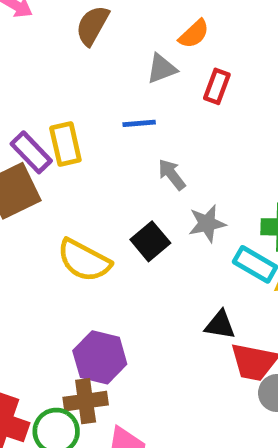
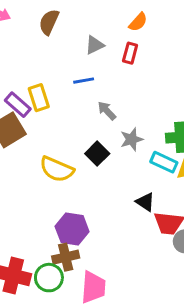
orange semicircle: (194, 34) -> (138, 22), moved
black triangle: (220, 325) -> (145, 202), turned 30

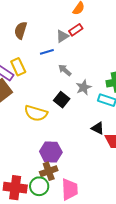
brown semicircle: (49, 22) -> (21, 30), moved
gray triangle: (95, 45) -> (62, 36), moved
red rectangle: (130, 53) -> (76, 30), turned 48

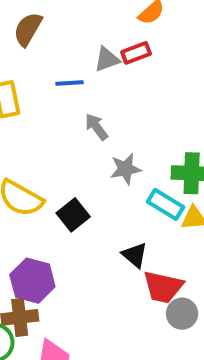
black square: (62, 100) -> (73, 215), moved

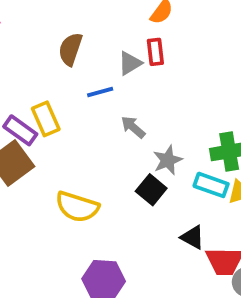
brown semicircle: (28, 29) -> (70, 49), moved
red rectangle: (136, 53) -> (155, 52), turned -64
black square: (73, 215) -> (151, 190), moved

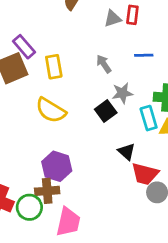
blue line: (100, 92) -> (144, 55), moved
yellow rectangle: (46, 119) -> (54, 67), moved
cyan rectangle: (211, 185) -> (149, 118), turned 40

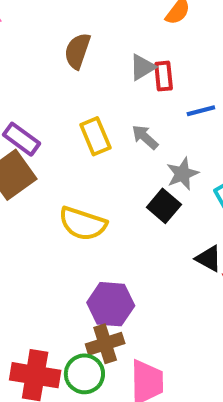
red rectangle: (132, 15) -> (164, 76), moved
yellow rectangle: (54, 67) -> (95, 136), moved

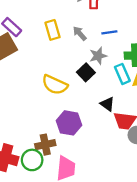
blue line: (201, 111) -> (109, 32), moved
yellow semicircle: (83, 224) -> (55, 85), moved
purple hexagon: (111, 304) -> (69, 123), moved

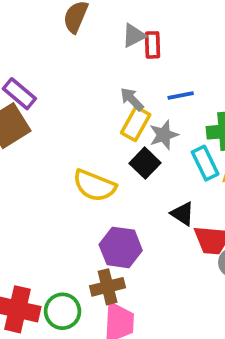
yellow rectangle: (53, 30) -> (136, 124), moved, turned 48
brown cross: (45, 145) -> (108, 287), moved

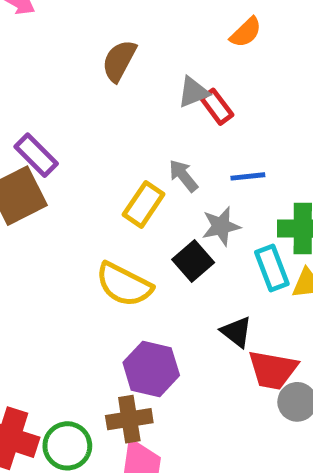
red rectangle: (153, 45) -> (217, 107), turned -40
yellow rectangle: (136, 124) -> (144, 204), moved

